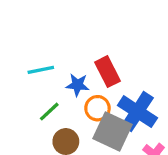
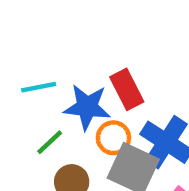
blue star: (77, 85) -> (87, 107), size x1.5

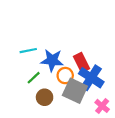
red rectangle: (127, 89) -> (81, 62), moved

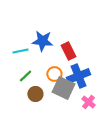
blue star: (52, 60) -> (42, 41), moved
red rectangle: (81, 62) -> (68, 51), moved
blue cross: (91, 78) -> (78, 76), turned 35

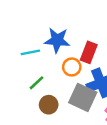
red rectangle: (68, 51) -> (89, 52), turned 48
orange circle: (54, 74) -> (72, 67), moved

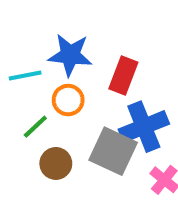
orange circle: (72, 67) -> (68, 100), moved

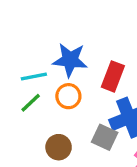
green line: (35, 127) -> (31, 103), moved
gray square: (113, 151) -> (105, 137), size x0.7

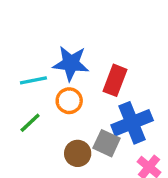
green line: (31, 103) -> (30, 123), moved
brown circle: (59, 147) -> (78, 153), moved

